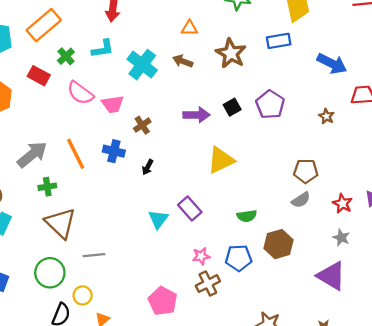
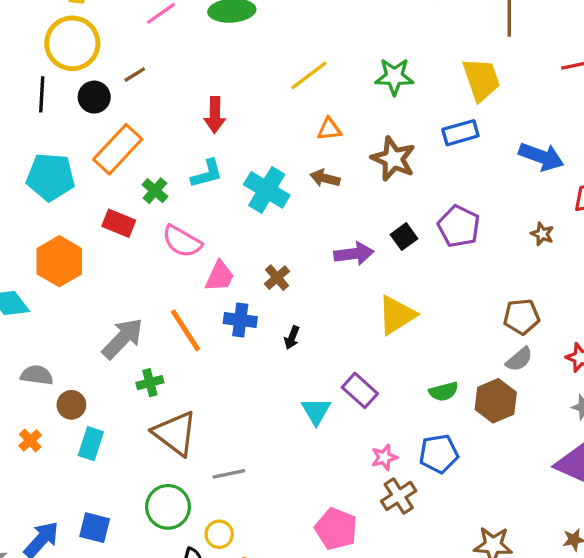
pink trapezoid: (113, 104) -> (220, 276), moved, turned -50
brown hexagon: (279, 244) -> (496, 401), moved

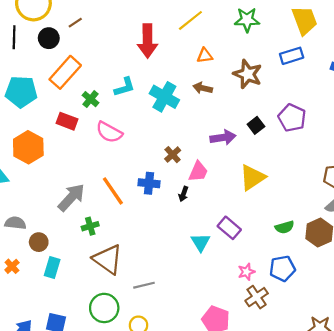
red arrow: (215, 115) -> (148, 41), moved, size x1.4
pink trapezoid: (220, 276) -> (198, 172), moved

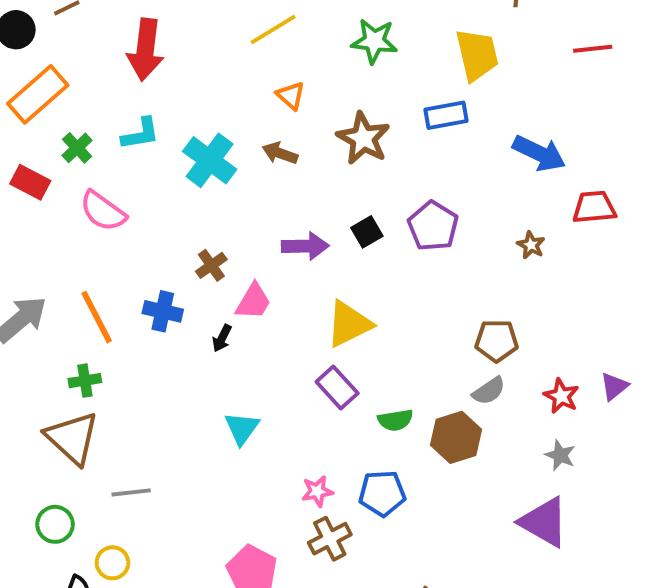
red arrow: (148, 41) -> (145, 50), moved
orange triangle: (205, 56) -> (291, 96), turned 42
green cross: (90, 226) -> (85, 381), moved
purple rectangle: (229, 228) -> (337, 387), moved
green circle: (104, 308) -> (55, 524), size x0.7

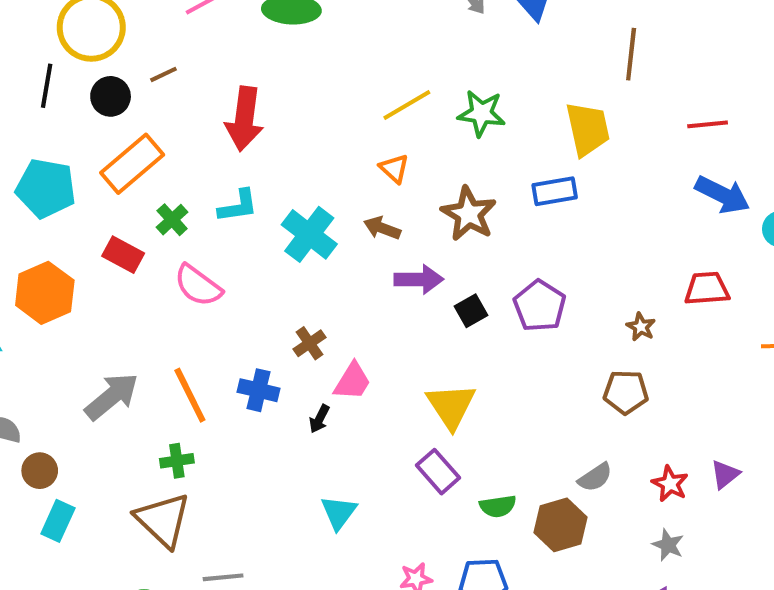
yellow line: (273, 30) -> (407, 105), moved
blue arrow: (539, 153) -> (722, 195), moved
purple arrow: (305, 246) -> (419, 279), moved
yellow triangle: (349, 324) -> (451, 406), turned -38
brown pentagon: (497, 341) -> (626, 392), moved

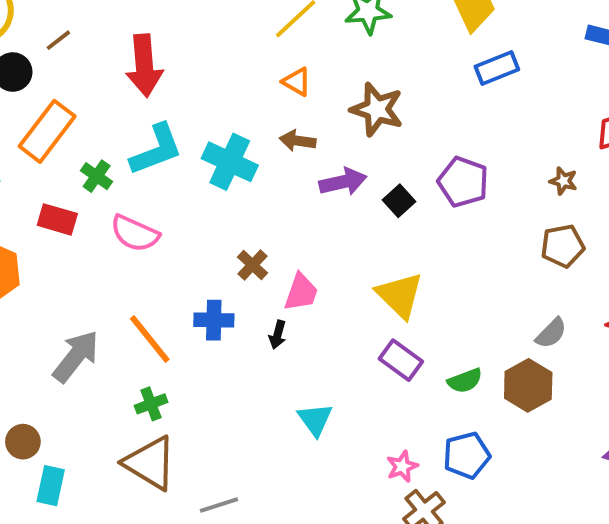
blue rectangle: (555, 191) -> (497, 68), moved
cyan L-shape: (238, 206) -> (156, 150), size x1.4

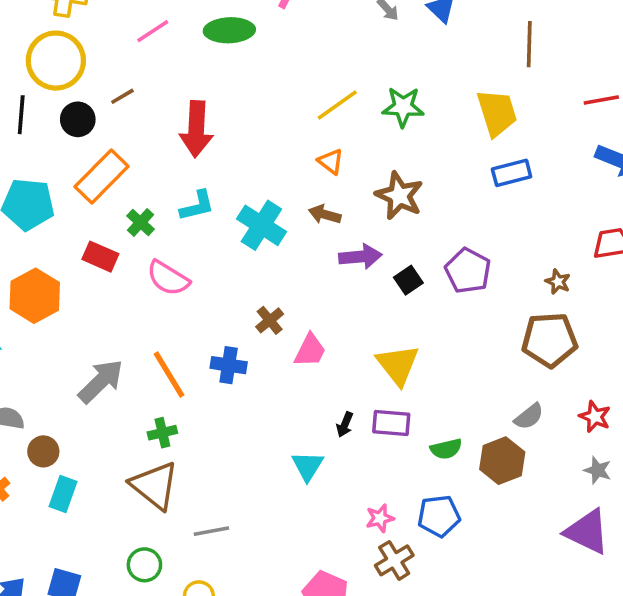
cyan L-shape: (156, 150) -> (197, 206), size x0.7
brown pentagon: (563, 246) -> (550, 340), size x1.4
black arrow: (278, 335) -> (345, 425), moved
purple rectangle: (401, 360) -> (391, 423), turned -39

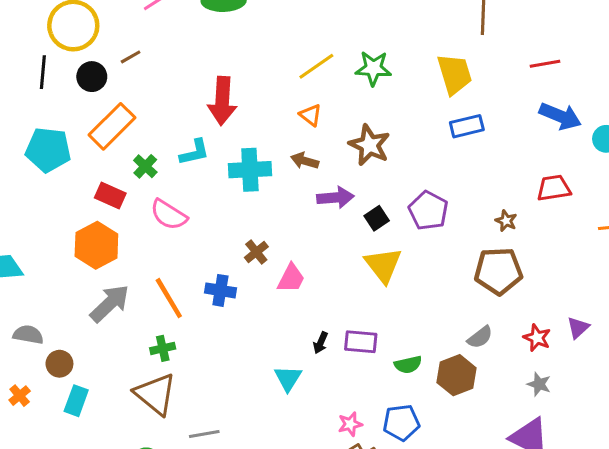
red arrow: (196, 129) -> (222, 101), moved
cyan cross: (261, 225) -> (250, 170), turned -36
orange hexagon: (35, 296) -> (96, 245), moved
yellow triangle: (398, 365) -> (383, 265), moved

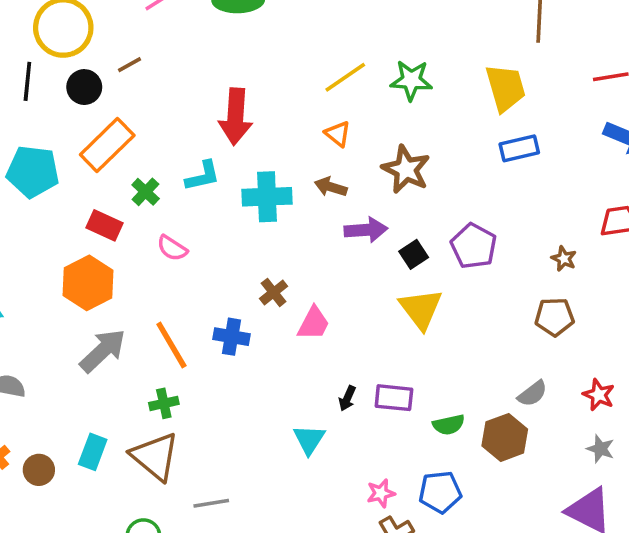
pink semicircle: (169, 215) -> (172, 248), size x0.7
brown pentagon: (498, 271) -> (554, 317), size x0.7
brown circle: (59, 364) -> (39, 470), moved
cyan rectangle: (76, 401) -> (93, 452), moved

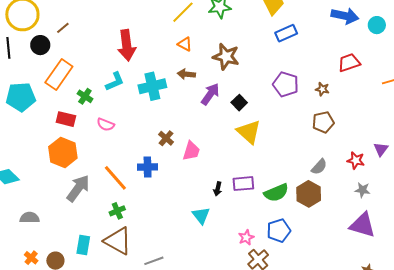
purple arrow: (366, 230) -> (210, 94), turned -40
purple pentagon: (474, 246) -> (286, 84), moved
green semicircle: (449, 425) -> (276, 193), size x1.4

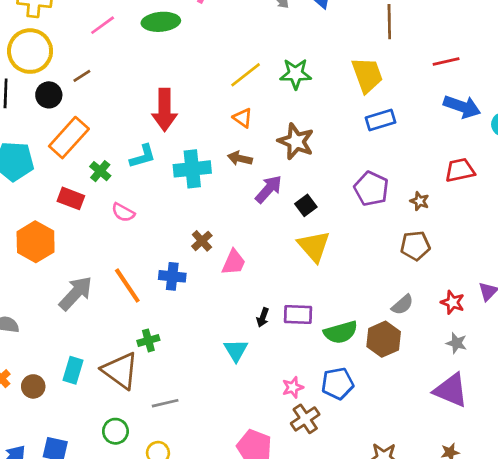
orange hexagon: (63, 152) -> (36, 242), moved
green cross: (117, 211) -> (148, 340), moved

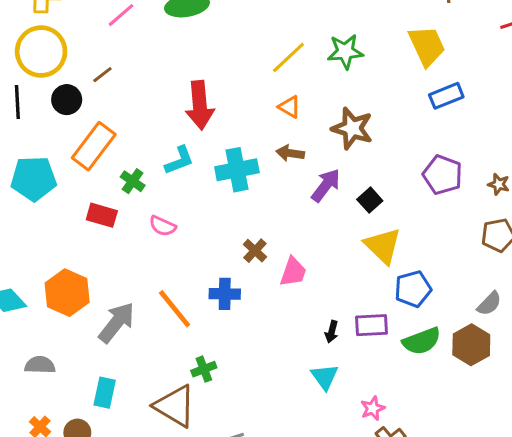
orange hexagon: (36, 242) -> (67, 293), moved
cyan triangle: (236, 350) -> (325, 377), moved
cyan rectangle: (73, 370) -> (105, 393), moved
blue pentagon: (337, 384) -> (413, 289), moved

